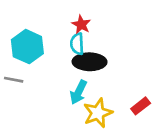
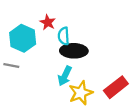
red star: (81, 25) -> (48, 22), moved
red rectangle: (141, 106) -> (116, 87), size x1.5

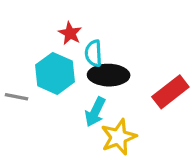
cyan hexagon: (23, 38) -> (55, 73), moved
red rectangle: (116, 87) -> (170, 92), moved

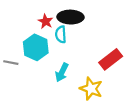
black ellipse: (109, 75) -> (70, 17), moved
yellow star: (119, 137) -> (91, 89), moved, turned -30

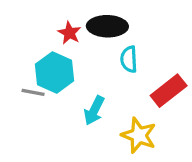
cyan semicircle: (61, 34) -> (129, 59), moved
gray line: (11, 63) -> (33, 92), moved

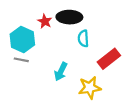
cyan hexagon: (55, 73) -> (22, 40), moved
yellow star: (139, 135) -> (90, 88), turned -30

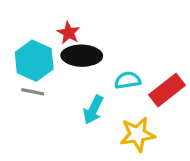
black ellipse: (69, 17) -> (82, 56), moved
cyan semicircle: (83, 38) -> (128, 80), moved, turned 84

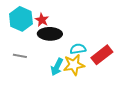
cyan hexagon: (34, 61) -> (21, 19), moved
yellow star: (137, 134) -> (74, 65), moved

